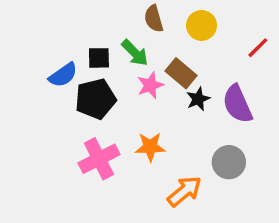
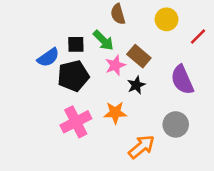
yellow circle: (202, 25) -> (166, 19), moved
black star: (198, 99) -> (136, 85), moved

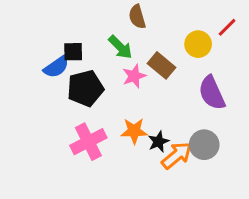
yellow circle: (166, 19) -> (198, 44), moved
red line: (198, 36) -> (227, 27), moved
black square: (76, 44) -> (73, 52), moved
black star: (136, 85) -> (158, 142), moved
orange arrow: (142, 147) -> (177, 155), moved

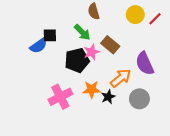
yellow circle: (198, 44) -> (135, 15), moved
black pentagon: (85, 88) -> (77, 60), moved
orange arrow: (177, 155) -> (121, 78), moved

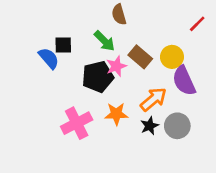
yellow circle: (135, 15) -> (172, 57), moved
blue semicircle: (38, 46) -> (49, 58), turned -96
black star: (108, 97) -> (149, 126), moved

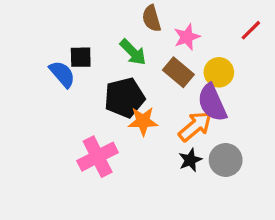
pink star: (116, 66) -> (187, 37), moved
purple semicircle: (184, 81) -> (212, 103), moved
orange star: (116, 114) -> (143, 121), moved

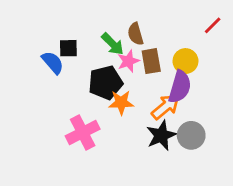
brown semicircle: (151, 18) -> (135, 34), moved
pink star: (187, 37) -> (128, 61), moved
brown rectangle: (178, 72) -> (151, 61), turned 40
purple semicircle: (212, 103) -> (180, 87), turned -140
black star: (190, 160) -> (161, 135), size x1.5

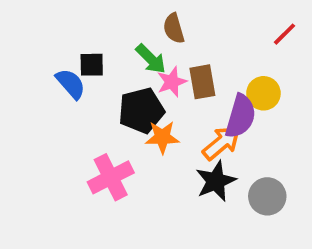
brown semicircle: (135, 34) -> (174, 28), moved
yellow circle: (185, 61) -> (263, 93), moved
gray circle: (191, 135) -> (267, 196), moved

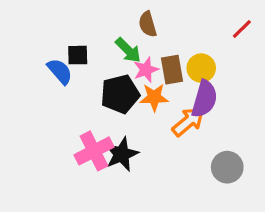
yellow circle: (263, 93) -> (201, 68), moved
orange star: (162, 137) -> (154, 97), moved
black star: (216, 181) -> (122, 154), moved

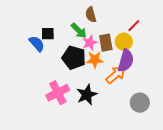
red line: (242, 29) -> (134, 26), moved
black pentagon: (120, 94) -> (74, 58), turned 30
black star: (122, 154) -> (87, 95), moved

